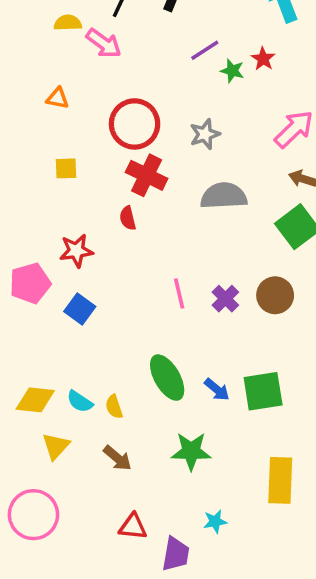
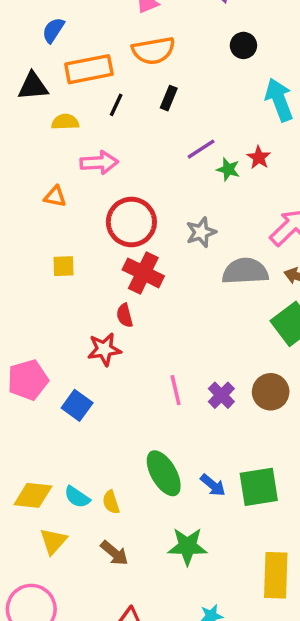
pink arrow: (104, 43) -> (99, 163), moved, turned -39
gray semicircle: (224, 196) -> (245, 271), moved
red star: (76, 251) -> (104, 349), moved

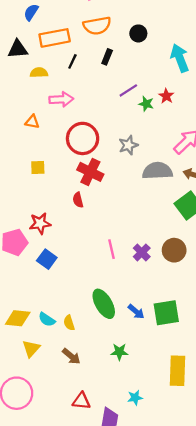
black circle: (243, 45) -> (138, 33), moved
red star: (104, 349) -> (40, 223), moved
green star: (187, 546) -> (119, 352), size x0.7

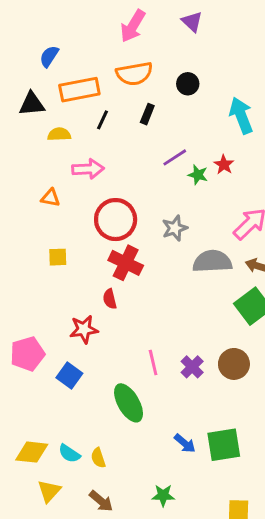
red star: (40, 223) -> (84, 329), moved
green ellipse: (104, 304) -> (129, 403), moved

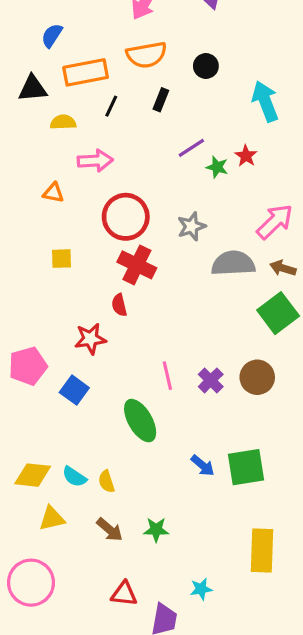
yellow triangle: (49, 491) -> (52, 518), turned 35
green star: (163, 495) -> (156, 530), moved

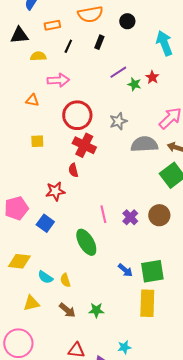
orange rectangle: (86, 72) -> (52, 25), size x0.6
yellow diamond: (33, 475) -> (19, 261), moved
yellow rectangle: (262, 551) -> (147, 303), moved

